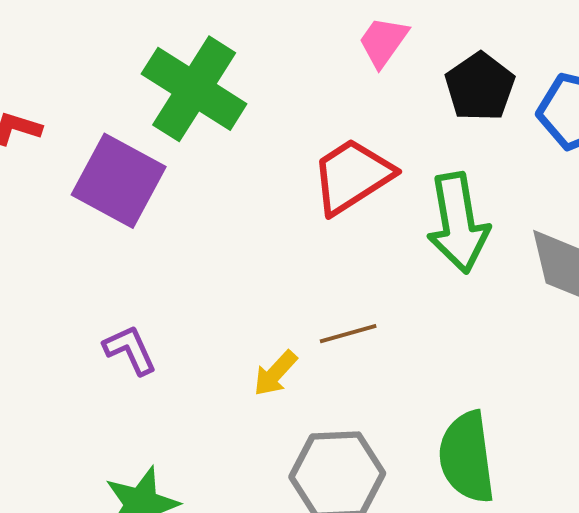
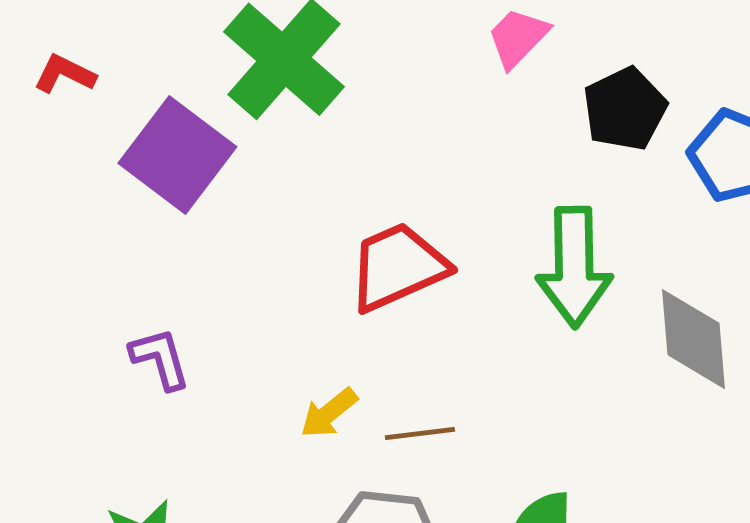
red trapezoid: (352, 176) -> (398, 267), moved
brown line: (348, 334) -> (420, 434), moved

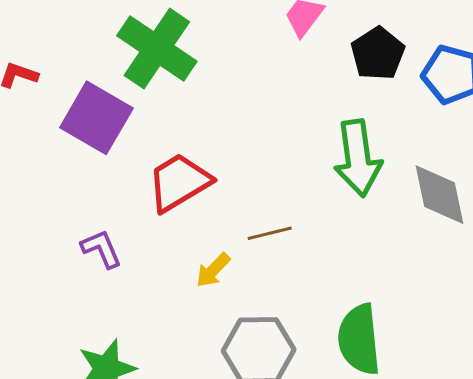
red trapezoid: (398, 267) -> (179, 182), moved
brown line: (420, 434) -> (270, 233), moved

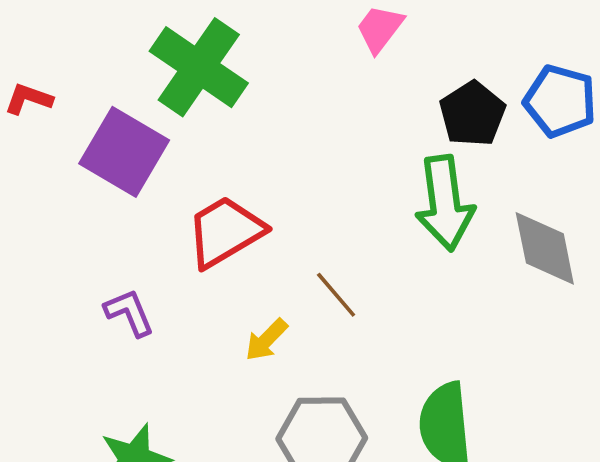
black pentagon: (378, 53) -> (472, 114), moved
brown line: (270, 233) -> (336, 295), turned 63

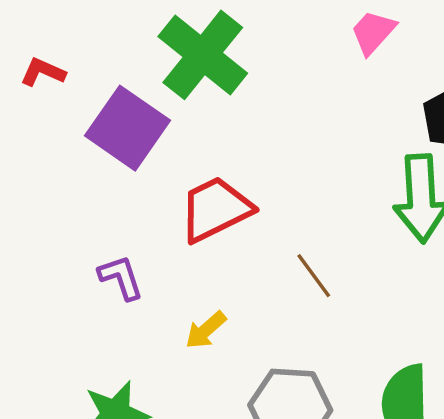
yellow arrow: (266, 340) -> (206, 330), moved

